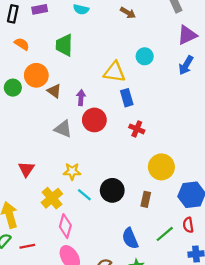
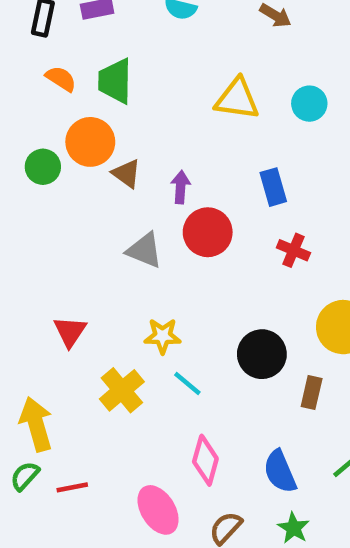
green trapezoid: (64, 45) -> (115, 81), moved
yellow triangle: (114, 72) -> (237, 99), moved
black circle: (112, 190) -> (262, 354), moved
pink diamond: (65, 226) -> (205, 460), moved

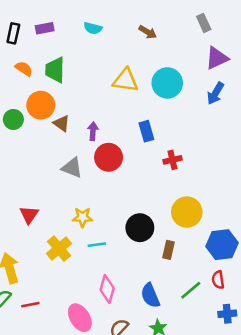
cyan circle: (309, 104) -> (167, 83), size x1.5
red cross: (293, 250) -> (172, 160), moved, turned -36
cyan line: (187, 383) -> (97, 245), turned -48

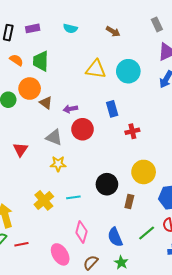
purple arrow: (93, 131) -> (70, 109), turned -104
red triangle: (29, 215) -> (20, 150), moved
yellow star: (82, 217) -> (58, 164), moved

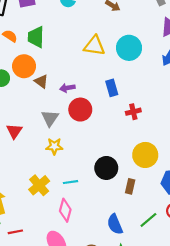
gray triangle: (54, 137) -> (50, 118), turned 42
pink diamond: (81, 232) -> (65, 210), moved

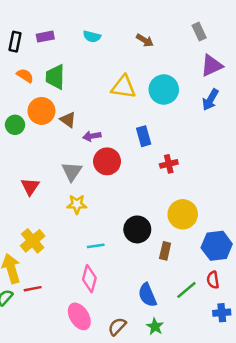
brown triangle: (41, 81) -> (68, 120), moved
yellow cross: (39, 185) -> (33, 241), moved
red line: (15, 232) -> (33, 289), moved

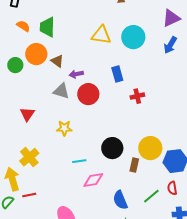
gray triangle: (72, 171) -> (61, 91), moved, turned -48
yellow circle: (183, 214) -> (150, 148), moved
pink diamond: (89, 279) -> (93, 180), moved, turned 65

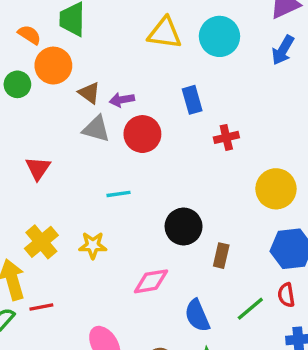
orange semicircle: (23, 26) -> (29, 35), moved
brown triangle: (57, 61) -> (89, 93), moved
yellow star: (64, 128) -> (93, 245), moved
yellow circle: (150, 148) -> (276, 189), moved
cyan line: (79, 161) -> (118, 194), moved

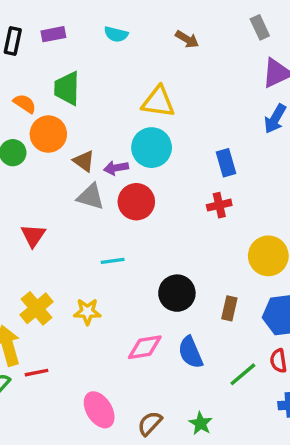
cyan circle: (219, 36) -> (152, 148), moved
blue rectangle: (192, 100) -> (226, 163), moved
brown rectangle: (221, 256) -> (229, 308), moved
blue semicircle: (197, 316) -> (190, 352), moved

